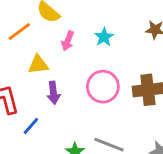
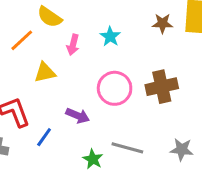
purple arrow: (53, 93) -> (78, 116), moved, turned -55

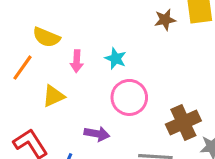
cyan star: (110, 37) -> (116, 59), moved
brown cross: (162, 87) -> (183, 123), moved

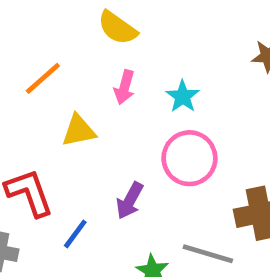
yellow semicircle: (46, 37) -> (117, 28), moved
purple arrow: (97, 134) -> (130, 201), turned 95

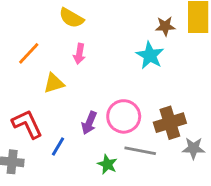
cyan star: (183, 97) -> (150, 55), moved, size x1.4
pink circle: (189, 158) -> (124, 116), moved

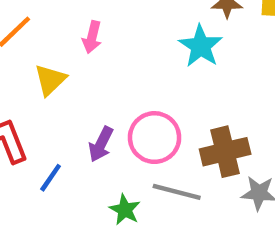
yellow triangle: (54, 83) -> (50, 80), turned -30

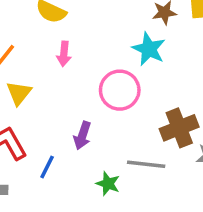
yellow triangle: (50, 80) -> (19, 93), moved
pink circle: (155, 138) -> (120, 90), moved

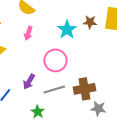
cyan star: (149, 49) -> (67, 30), moved
gray line: (146, 164) -> (54, 89), moved, turned -35

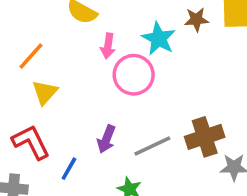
pink arrow: (28, 33) -> (108, 46), moved
pink circle: (55, 60) -> (134, 75), moved

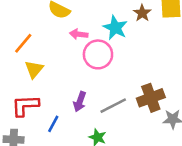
brown star: (196, 20) -> (142, 13), turned -30
pink arrow: (108, 46) -> (79, 34), turned 90
red L-shape: (31, 142) -> (25, 106), turned -64

